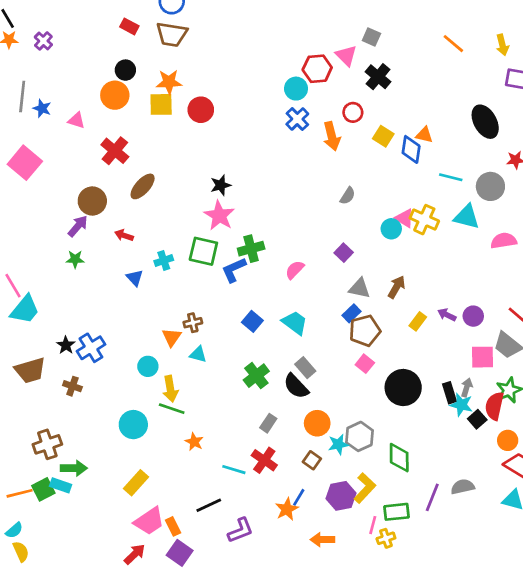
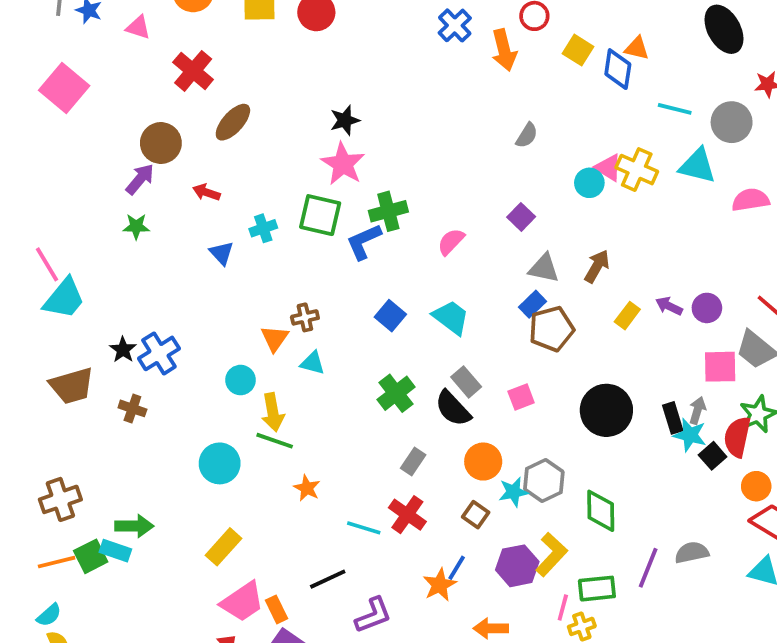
pink square: (365, 364) -> (521, 397), moved, turned 30
brown cross: (47, 444) -> (60, 499), moved

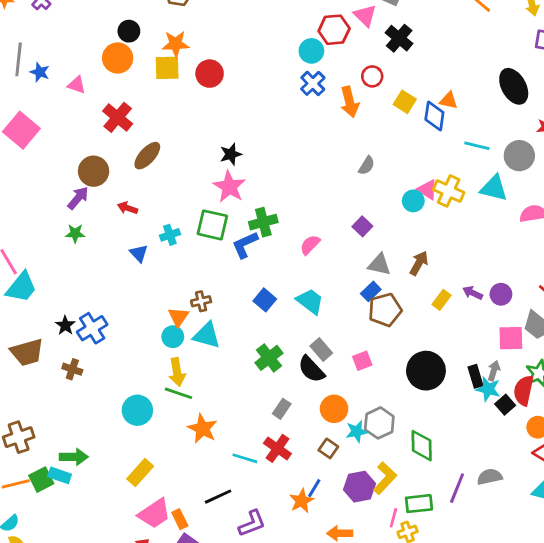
cyan triangle: (313, 363) -> (207, 335), size x1.5
cyan circle: (240, 380) -> (173, 337), moved
orange star: (307, 488) -> (202, 429), size x1.5

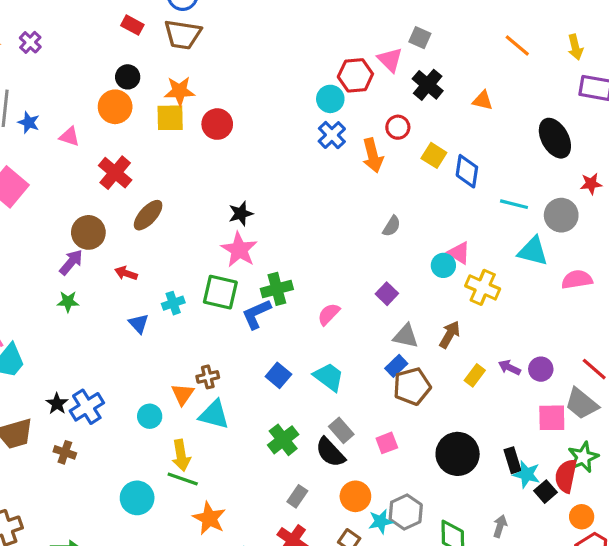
orange triangle: (449, 100) -> (483, 100), moved
yellow cross: (449, 191) -> (483, 287), moved
cyan circle: (173, 337) -> (150, 416), moved
gray arrow: (494, 371) -> (500, 526), moved

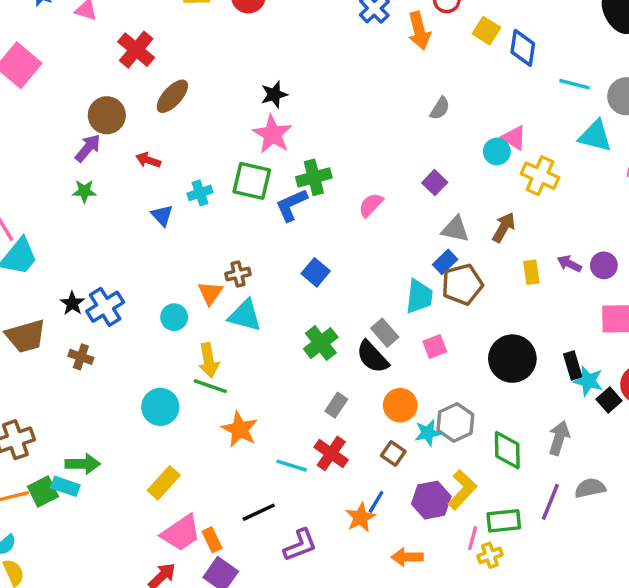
yellow rectangle: (475, 375) -> (531, 272), turned -45
cyan trapezoid: (329, 377) -> (419, 296), moved, turned 60
gray arrow: (500, 526) -> (559, 438), size x1.4

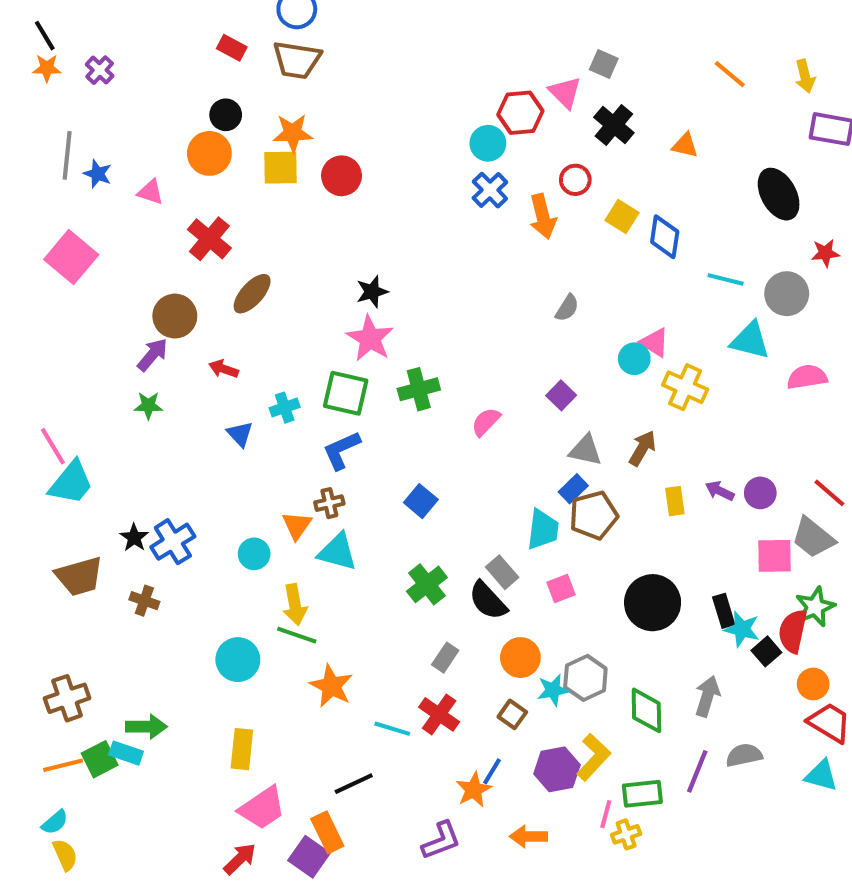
blue L-shape: (291, 205) -> (342, 450), moved
yellow rectangle: (164, 483) -> (242, 749), turned -36
orange rectangle: (212, 540) -> (327, 832), moved, size x1.4
purple L-shape: (300, 545) -> (441, 841), moved

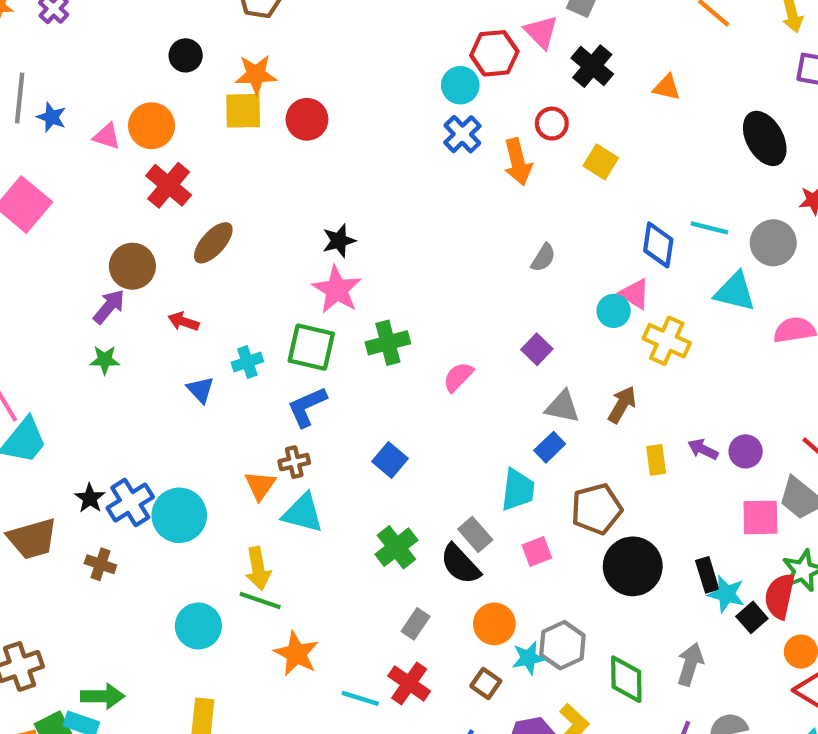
orange circle: (209, 153) -> (152, 126), moved
blue diamond: (665, 237) -> (658, 245), moved
brown pentagon: (594, 515) -> (597, 509), moved
cyan circle: (254, 554) -> (179, 515), moved, size x1.6

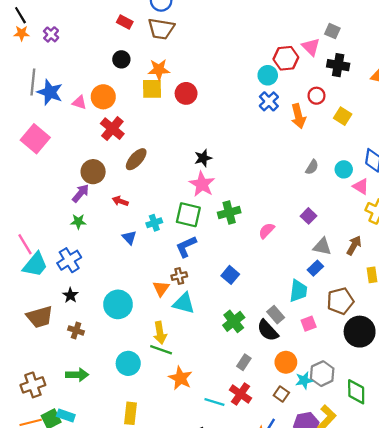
black cross: (592, 66) -> (338, 65), turned -30
blue star: (51, 117) -> (50, 92), size x1.6
cyan circle: (614, 311) -> (344, 169), moved
blue cross: (130, 503) -> (69, 260), moved
green arrow: (103, 696) -> (77, 375), moved

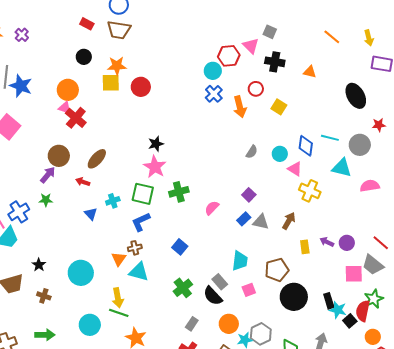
pink triangle: (79, 102) -> (65, 108), moved
brown ellipse: (136, 159) -> (97, 159), moved
blue cross: (69, 260) -> (19, 212), moved
blue rectangle: (315, 268) -> (244, 219), moved

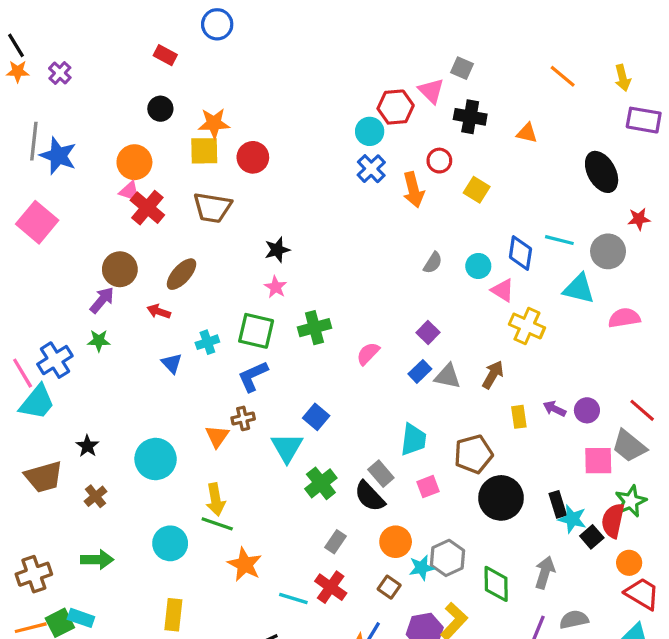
brown trapezoid: (119, 30) -> (212, 208), moved
pink star: (155, 167) -> (276, 287), size x0.6
cyan triangle: (139, 272) -> (287, 448), moved, turned 45
brown cross: (44, 296) -> (96, 496), turned 32

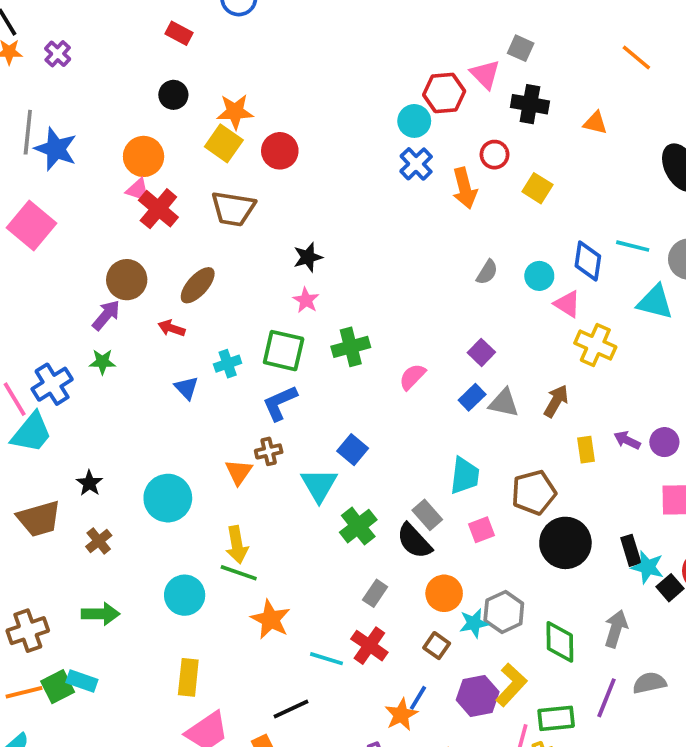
yellow square: (204, 151) -> (224, 143), turned 36

